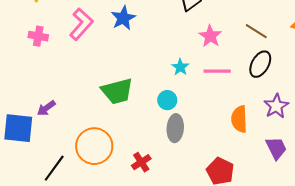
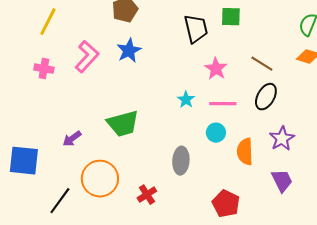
cyan circle: (167, 100) -> (216, 133), moved
purple arrow: (46, 108) -> (72, 139), moved

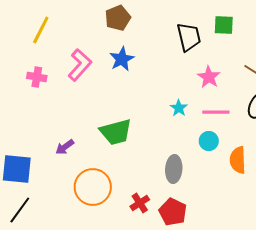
black line: (60, 201) -> (20, 210), moved
red pentagon: (226, 204) -> (173, 212), moved

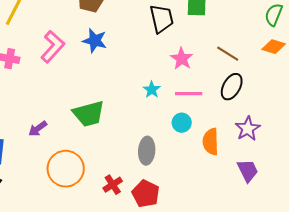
blue star: (122, 59) -> (95, 41), turned -30

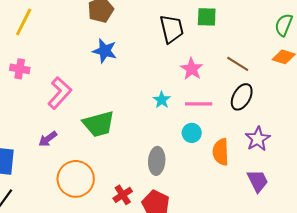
pink L-shape: (53, 47) -> (60, 93), moved

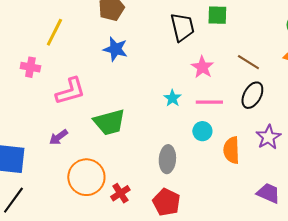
yellow line: (24, 22) -> (54, 32), moved
pink L-shape: (60, 93) -> (70, 91), turned 32
purple trapezoid: (258, 181) -> (268, 193), moved, turned -40
red cross: (123, 195) -> (120, 193), moved

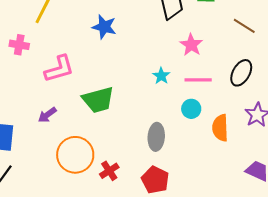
brown line: (248, 62) -> (244, 26), moved

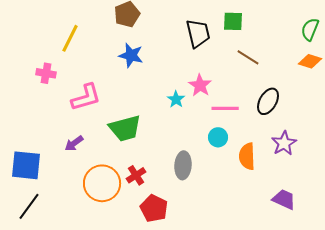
brown line: (244, 26) -> (248, 57), moved
pink star: (191, 45) -> (200, 85), moved
cyan star: (161, 76) -> (176, 99), moved
red cross: (109, 171) -> (136, 175), moved
red pentagon: (155, 180) -> (154, 208), moved

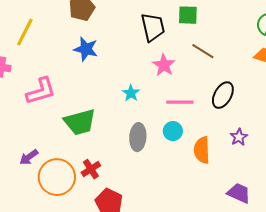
pink star: (200, 85) -> (164, 65), moved
purple arrow: (74, 143) -> (29, 157), moved
purple star: (284, 143) -> (239, 137), size x0.7
gray ellipse: (183, 165) -> (138, 137), moved

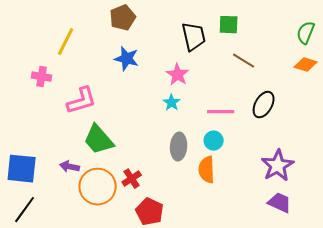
pink star: (164, 65) -> (178, 75), moved
green trapezoid: (80, 122) -> (99, 140), moved, turned 64
purple star: (239, 137) -> (278, 166), moved, size x1.8
orange semicircle: (202, 150) -> (207, 170), moved
purple arrow: (29, 157) -> (70, 167), turned 48

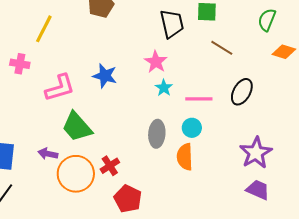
green semicircle: (306, 33) -> (267, 20), moved
blue star: (127, 59) -> (105, 76), moved
cyan star: (172, 103) -> (164, 88), moved

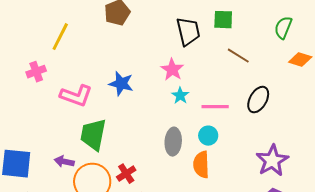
pink cross: (20, 64) -> (36, 72), turned -30
pink L-shape: (60, 88) -> (76, 96), turned 36
green trapezoid: (77, 127) -> (93, 135), turned 52

